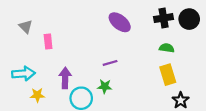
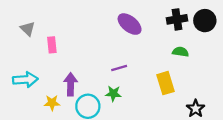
yellow rectangle: (168, 75) -> (165, 83), moved
yellow star: (37, 95) -> (52, 103), moved

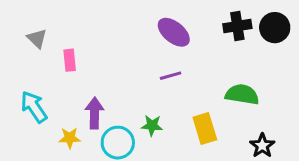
green semicircle: (181, 52) -> (242, 94), moved, size x1.5
purple line: (119, 68) -> (171, 76), moved
cyan arrow: (25, 80) -> (34, 107), turned -120
yellow rectangle: (165, 83) -> (205, 129), moved

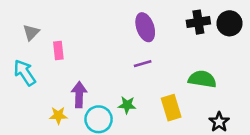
purple ellipse: (174, 32) -> (145, 27), turned 32
gray triangle: (37, 38) -> (31, 32), turned 30
cyan arrow: (34, 107) -> (25, 73), moved

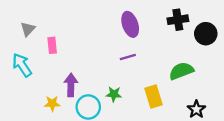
black circle: (229, 23) -> (206, 34), moved
green semicircle: (202, 79) -> (181, 71), turned -30

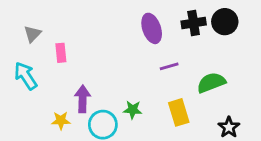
black cross: (178, 20) -> (194, 23), moved
black circle: (206, 34) -> (225, 22), moved
purple line: (128, 57) -> (169, 66), moved

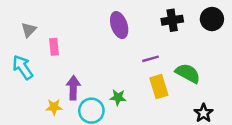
black circle: (225, 22) -> (212, 19), moved
purple ellipse: (152, 28) -> (119, 25), moved
green semicircle: (211, 83) -> (188, 73), turned 50
yellow rectangle: (179, 112) -> (159, 87), moved

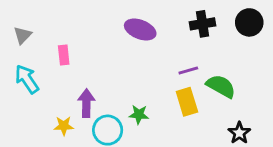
purple ellipse: (119, 25) -> (140, 30), turned -50
gray triangle: (29, 30) -> (23, 35), moved
purple line: (150, 59) -> (188, 71), moved

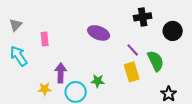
black circle: (249, 22) -> (173, 31), moved
purple ellipse: (140, 30) -> (99, 33), moved
purple line: (188, 71) -> (133, 50), turned 64
green semicircle: (221, 86) -> (156, 61), turned 35

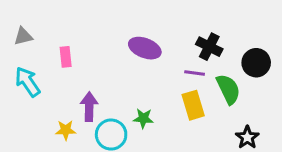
black cross: (143, 17) -> (209, 47), moved, turned 36
gray triangle: (16, 25) -> (23, 36), turned 32
black circle: (173, 31) -> (256, 63), moved
purple line: (133, 50) -> (195, 73), turned -40

